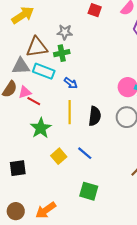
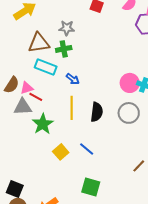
gray triangle: (21, 66) -> (23, 107), moved
black square: (18, 168) -> (15, 189), moved, turned 30

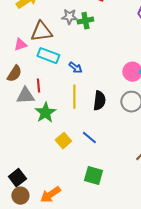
green cross: (64, 49) -> (85, 21), moved
pink triangle: (27, 88) -> (20, 45), moved
red line: (36, 97) -> (38, 86), turned 56
black square: (15, 189) -> (17, 178), turned 30

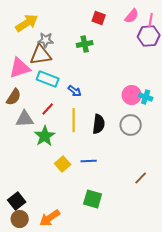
gray star: (69, 17) -> (46, 40), moved
pink triangle: (20, 45) -> (20, 68), size x1.6
red line: (38, 86) -> (48, 109), moved, turned 48
blue line: (89, 138) -> (89, 161), turned -42

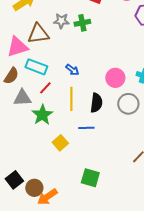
gray star: (46, 40) -> (61, 21), moved
cyan rectangle: (48, 79) -> (36, 67), moved
pink circle: (132, 95) -> (115, 78), moved
blue line: (89, 161) -> (86, 128), moved
brown circle: (20, 219) -> (34, 188), moved

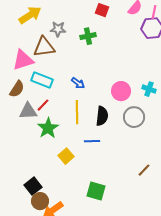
gray star: (61, 21) -> (58, 29), moved
red line: (45, 88) -> (43, 105), moved
black square: (14, 180) -> (33, 186), moved

